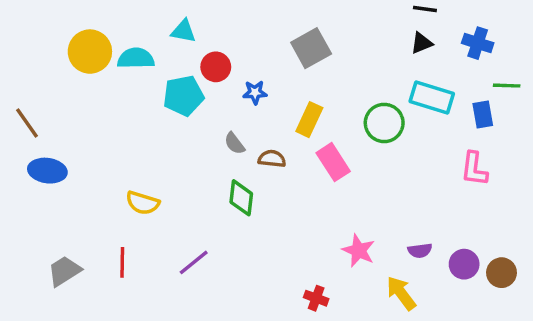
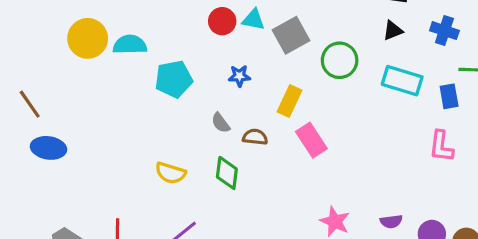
cyan triangle: (183, 31) -> (253, 20), moved
red circle: (216, 67) -> (222, 21), moved
green circle: (384, 123) -> (340, 60), moved
yellow semicircle: (143, 203) -> (171, 173), moved

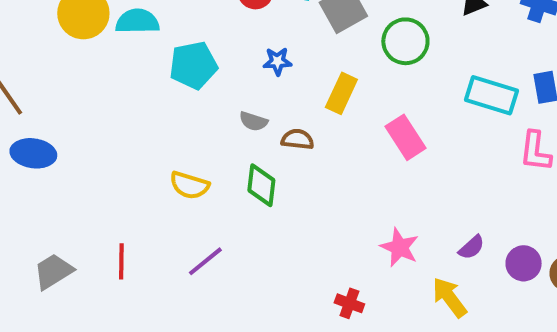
cyan rectangle: (402, 81) -> (492, 95), moved
gray semicircle: (221, 123) -> (253, 121), turned -35
pink rectangle: (311, 140) -> (405, 137), moved
purple semicircle: (391, 221) -> (471, 247), turned -35

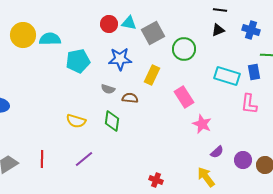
blue star: (277, 61) -> (120, 59), size x1.6
pink star: (399, 247) -> (202, 124), moved

